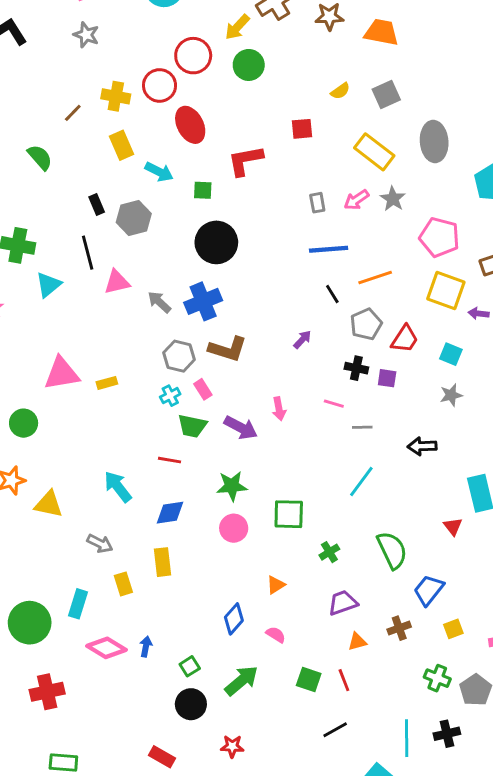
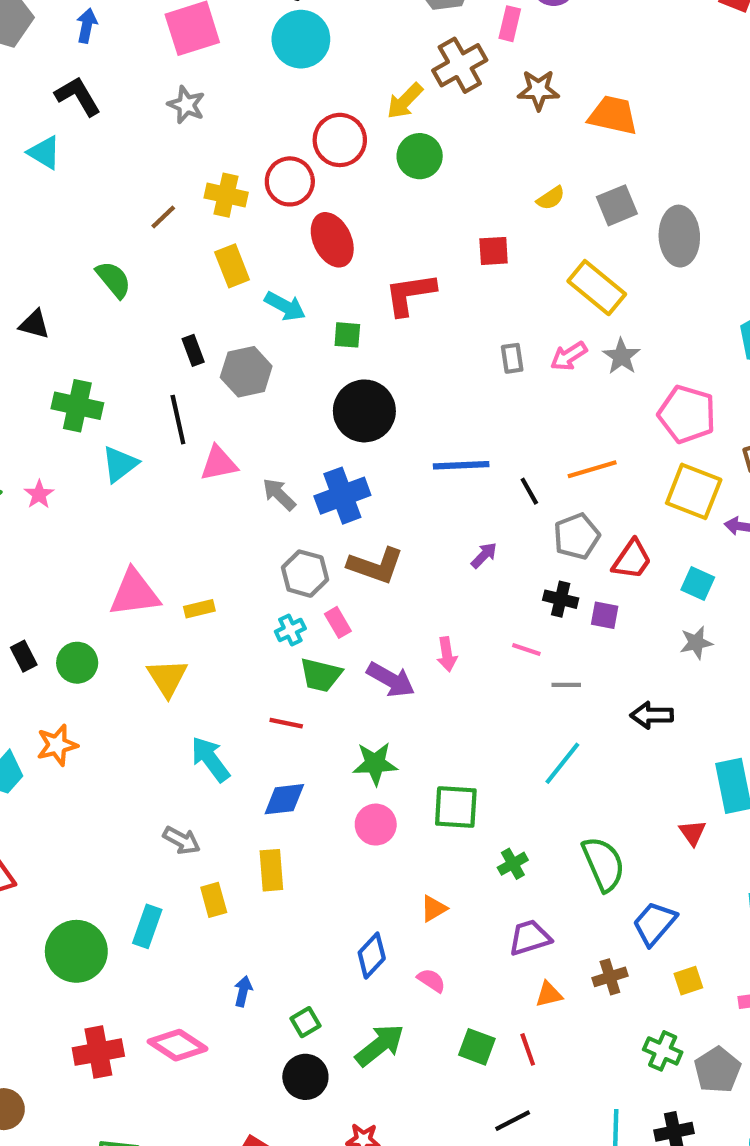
gray ellipse: (434, 141) -> (679, 236), moved
blue line: (329, 249) -> (461, 465), moved
yellow triangle: (49, 504) -> (167, 678), moved, turned 44
pink diamond: (106, 648) -> (178, 1045), moved

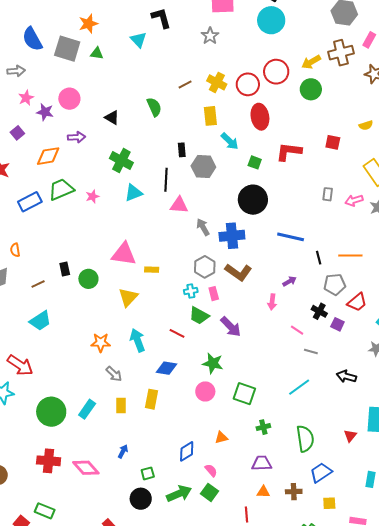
pink arrow: (447, 654) -> (272, 302), moved
orange star: (57, 745) -> (101, 343), moved
green square: (477, 1047) -> (210, 492), moved

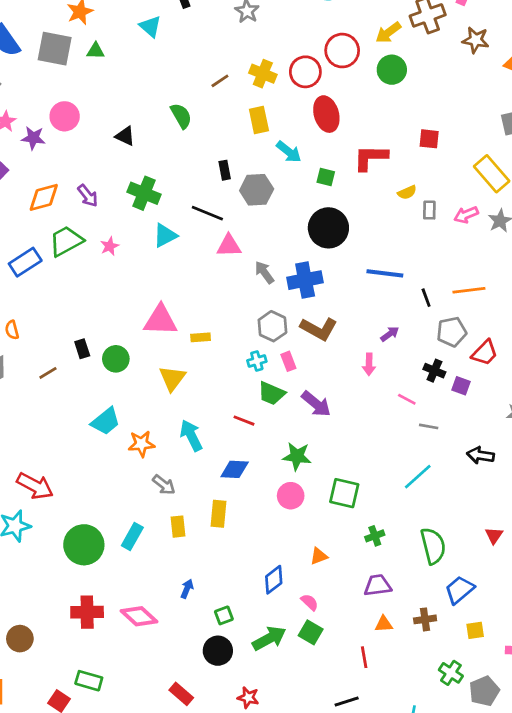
yellow semicircle: (366, 125) -> (407, 192), moved
purple arrow: (76, 137) -> (88, 196), moved, turned 60
black line: (166, 180) -> (207, 213), turned -65
cyan trapezoid: (40, 321) -> (106, 421), moved

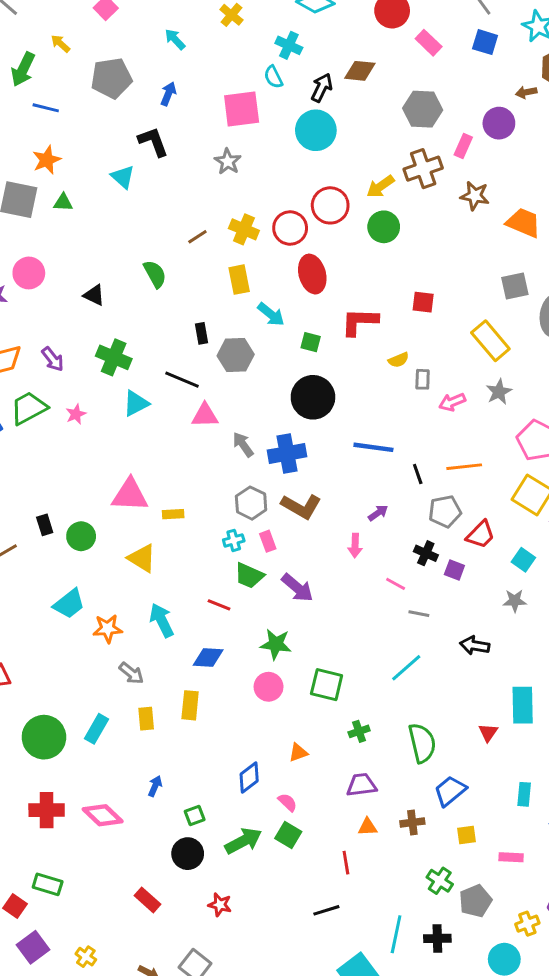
pink arrow: (466, 215) -> (452, 402), moved
yellow triangle: (172, 378) -> (142, 558), turned -36

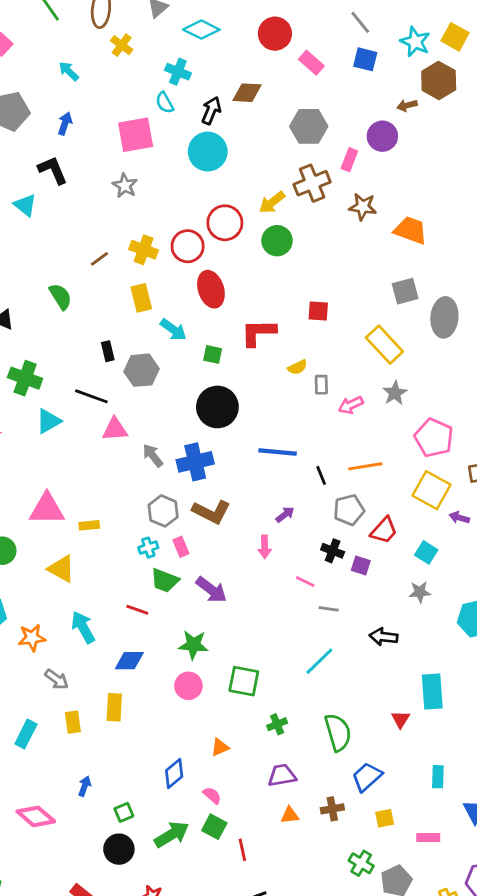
red line: (346, 863) -> (242, 850), moved

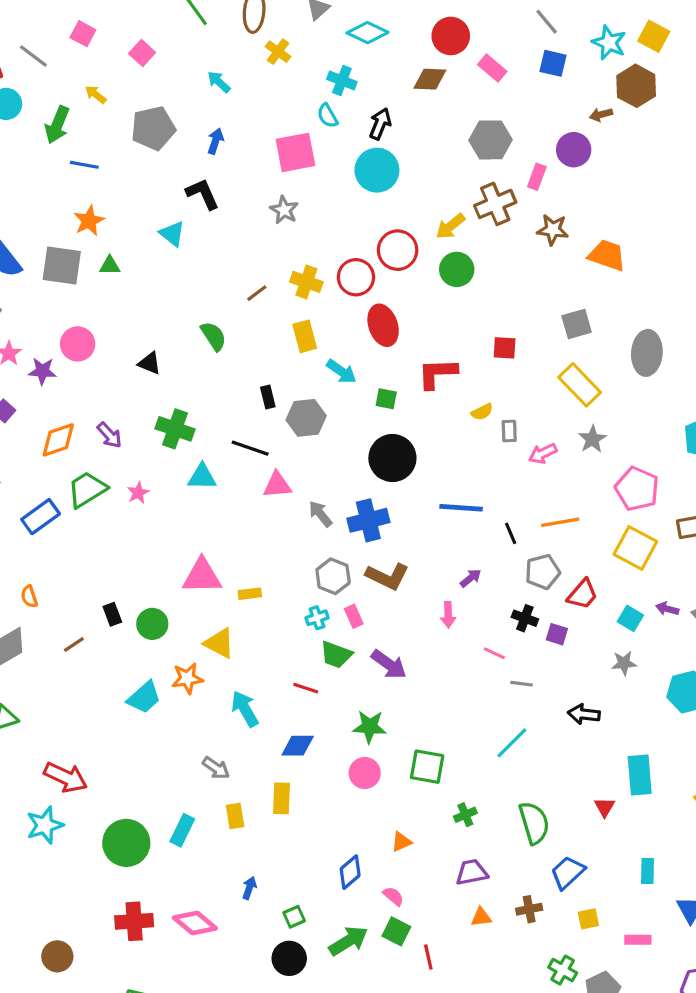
brown diamond: (247, 93) -> (430, 79), moved
gray square: (405, 291) -> (577, 324), moved
cyan triangle: (48, 421) -> (202, 477), turned 32
purple arrow: (459, 518) -> (667, 609), moved
orange star: (32, 638) -> (187, 678), moved

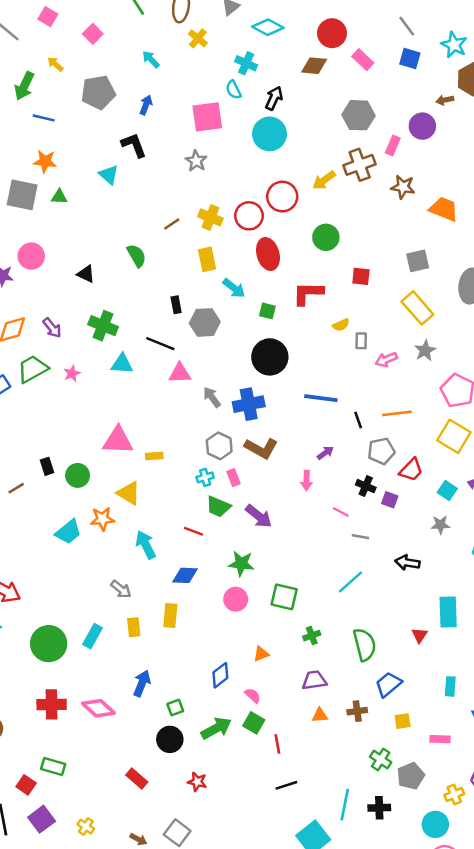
orange star: (89, 221) -> (45, 161), turned 30
green circle: (457, 269) -> (326, 237), moved
blue arrow: (249, 888) -> (142, 683), size x1.5

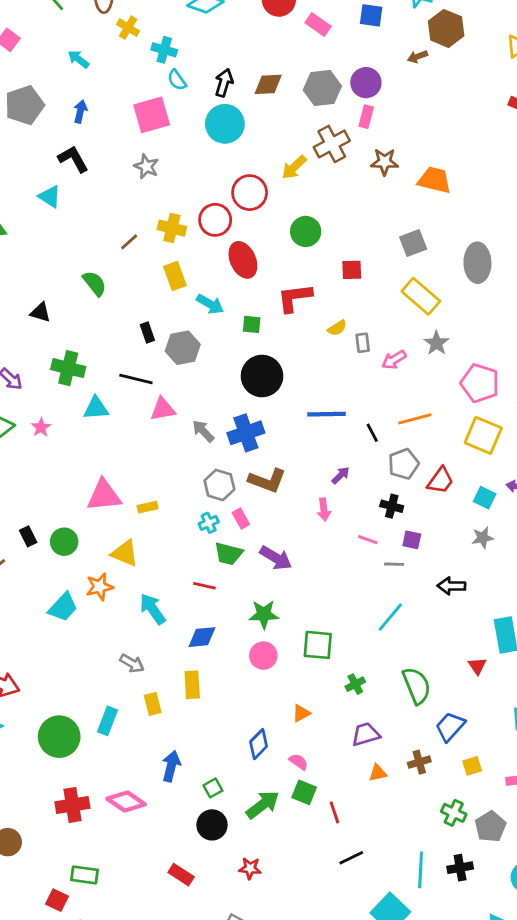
cyan cross: (246, 63) -> (164, 50), moved
brown diamond: (314, 66) -> (268, 84), moved
purple circle: (422, 126) -> (366, 83), moved
purple square: (390, 500) -> (412, 540), moved

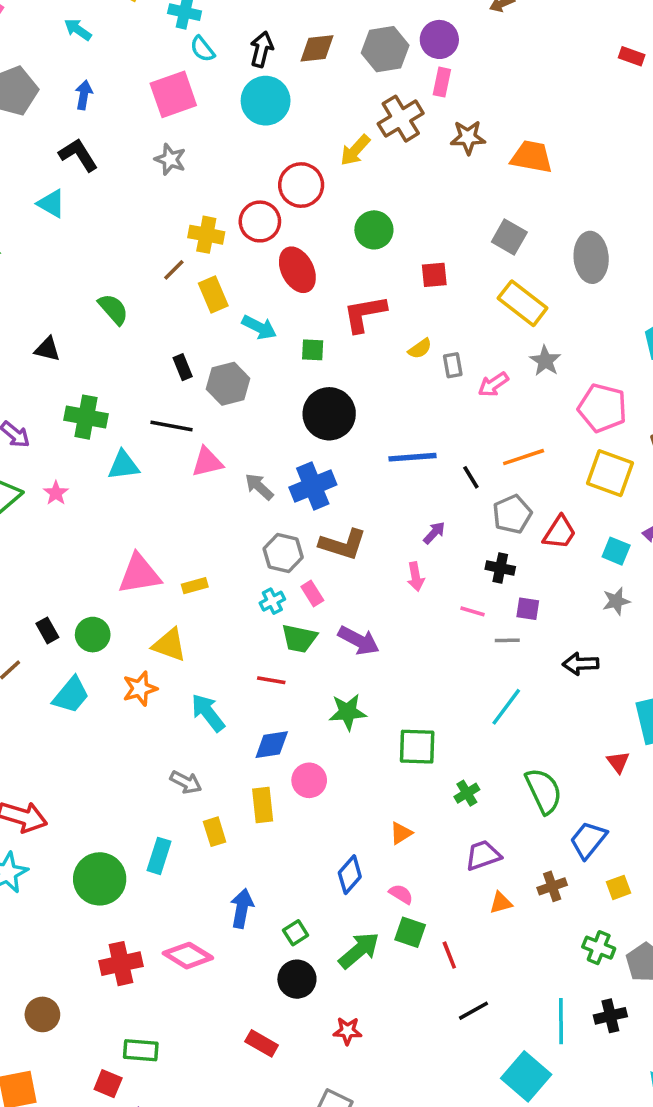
brown line: (129, 242) -> (174, 270), moved
gray square: (413, 243) -> (509, 237), turned -36
cyan trapezoid: (63, 607) -> (71, 695), moved
pink circle: (263, 656) -> (309, 780), moved

